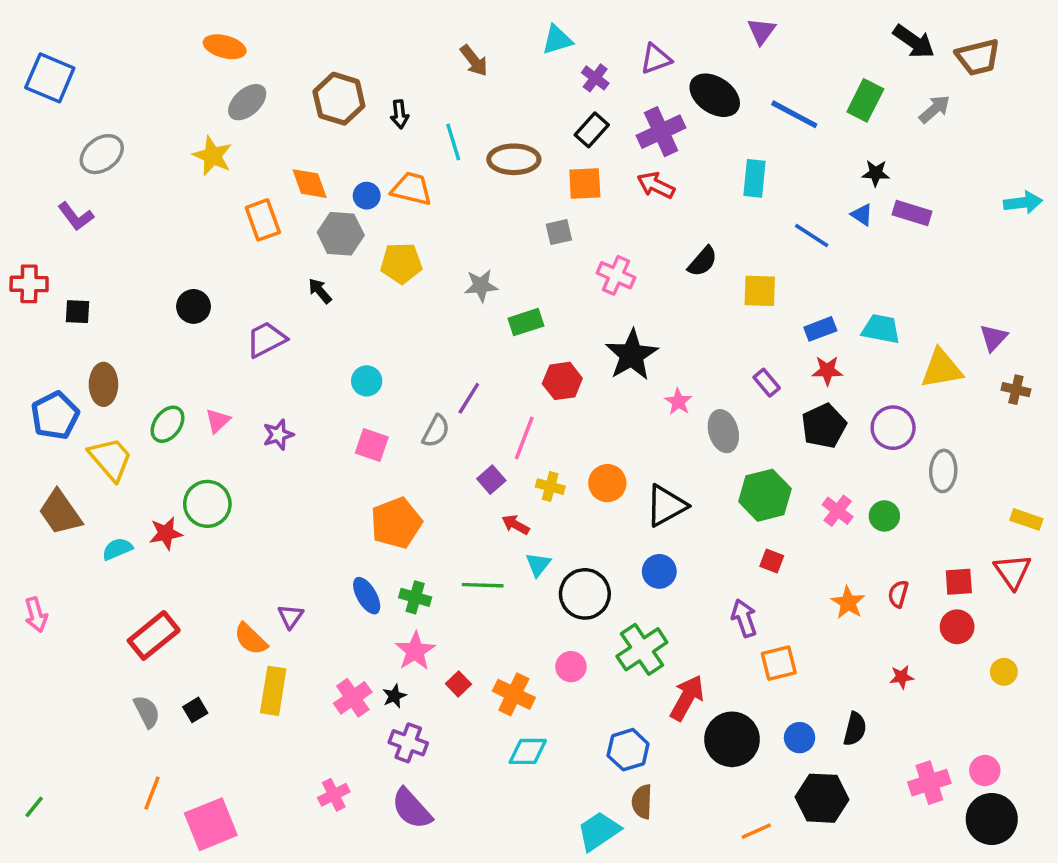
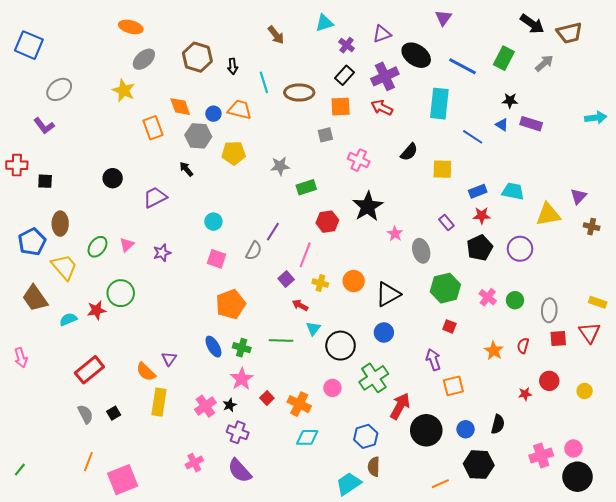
cyan rectangle: (755, 178) -> (439, 104), size x1.4
gray ellipse: (943, 471) -> (549, 310), moved
red circle: (957, 627) -> (549, 381), moved

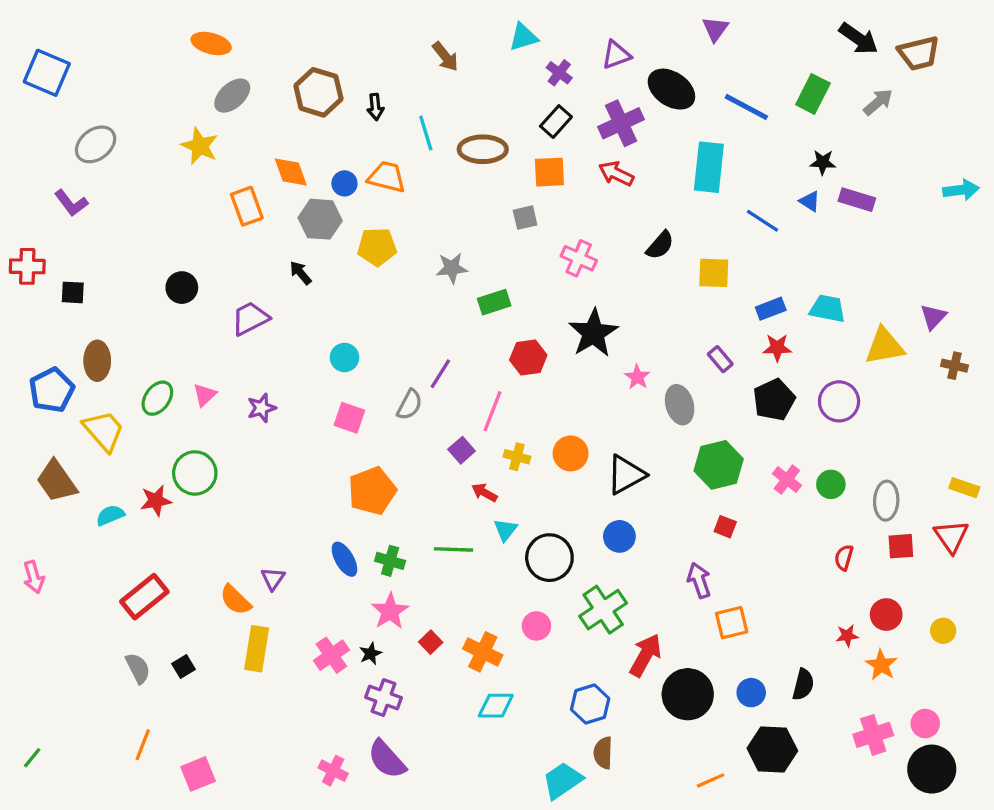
orange star: (494, 351) -> (881, 665), moved
pink cross: (194, 463) -> (333, 771), moved, turned -36
pink square: (123, 480) -> (198, 774), size x0.7

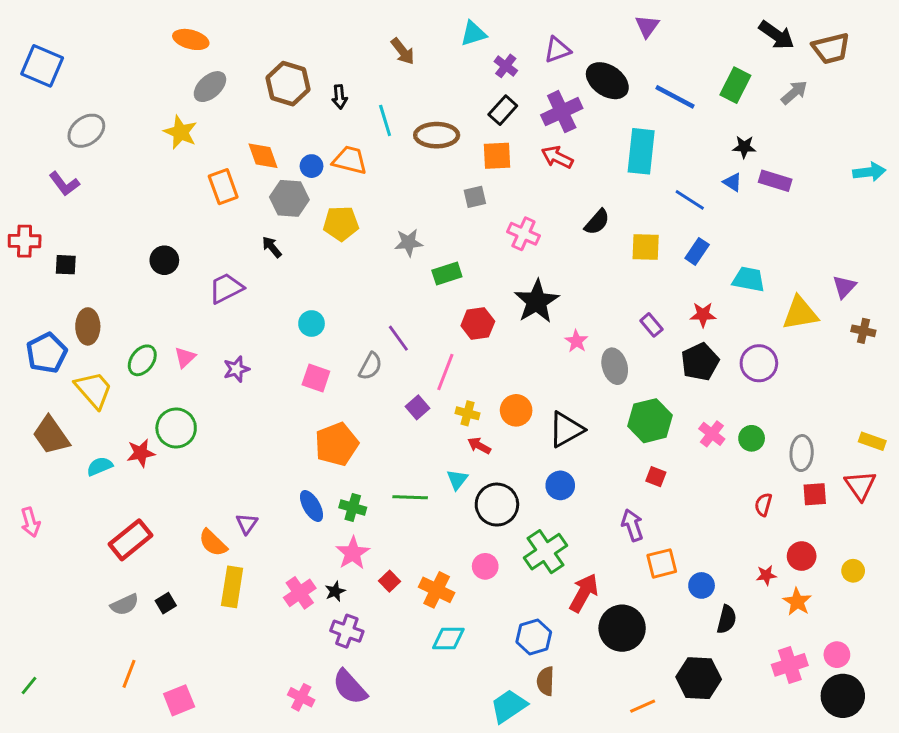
blue rectangle: (771, 309) -> (697, 251), moved, turned -35
purple line: (440, 374) -> (398, 338), turned -68
red arrow: (484, 493) -> (479, 446), moved
gray semicircle: (138, 668) -> (125, 605), turned 92
blue circle: (751, 693) -> (702, 585), moved

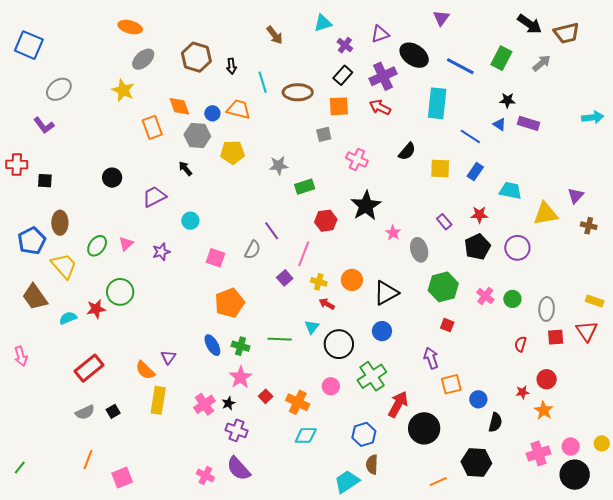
cyan circle: (312, 324) -> (190, 221), moved
yellow circle: (853, 571) -> (602, 443), moved

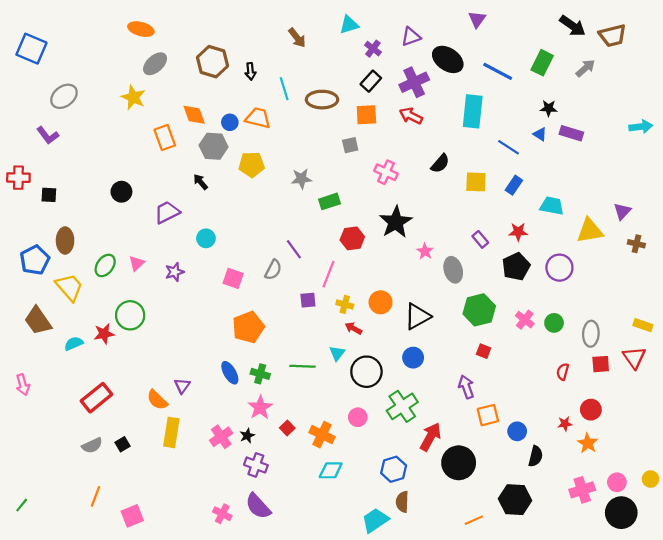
purple square: (285, 278) -> (308, 300), turned 35

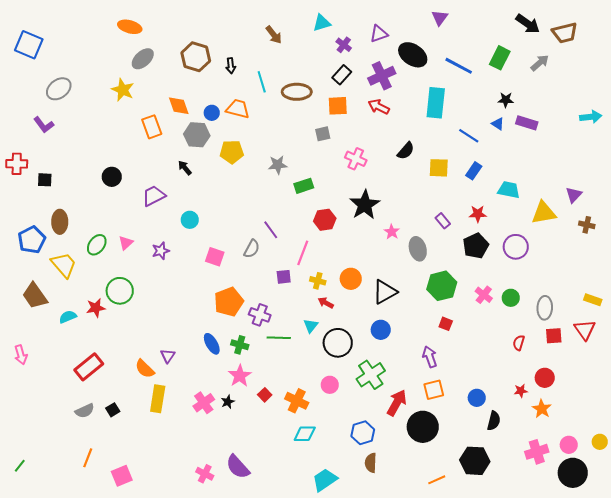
orange square: (488, 415) -> (434, 390), moved
purple cross: (256, 465) -> (260, 315), moved
cyan trapezoid: (375, 520) -> (325, 480), moved

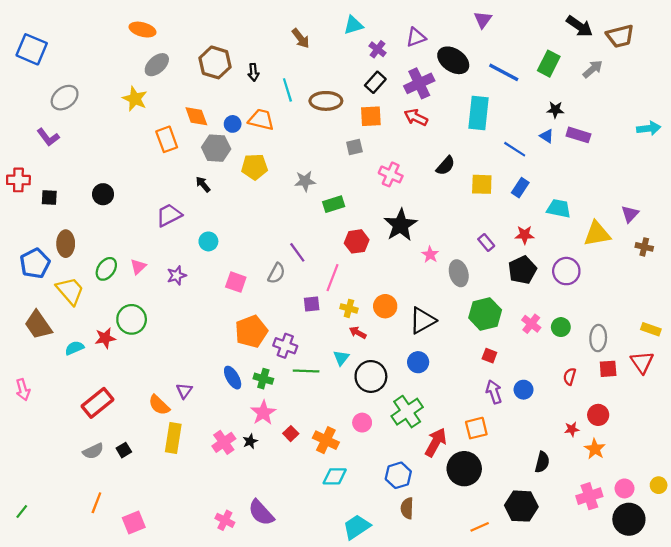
black circle: (112, 177) -> (103, 194), moved
purple arrow: (430, 357) -> (494, 392), moved
blue circle: (477, 398) -> (524, 390), moved

